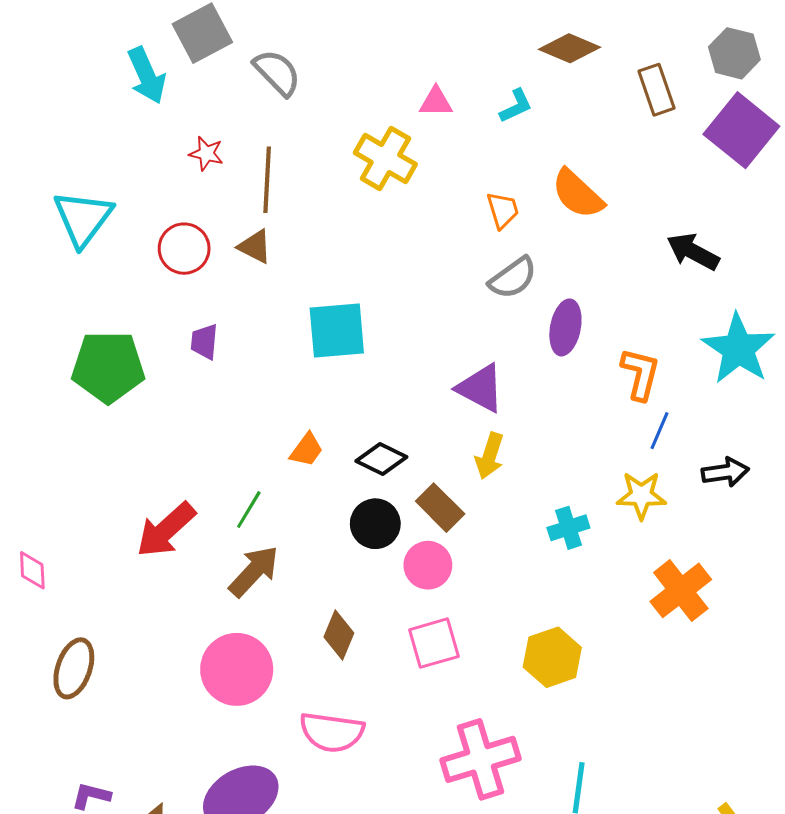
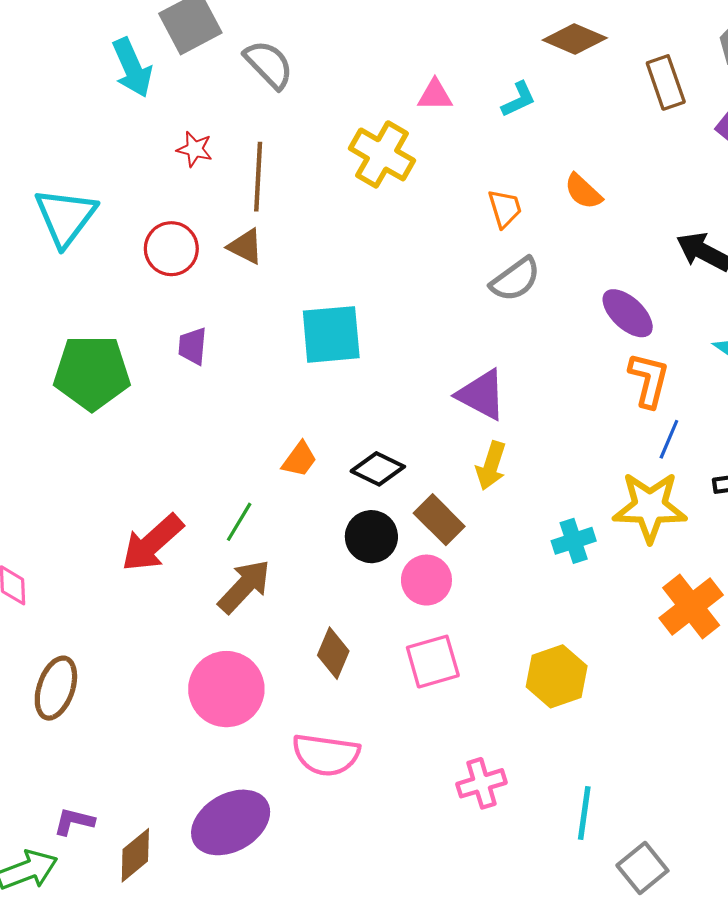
orange semicircle: (578, 194) -> (583, 191), size x0.7
purple ellipse: (565, 327) -> (628, 313), moved, turned -58
yellow star: (641, 495) -> (650, 507), size x1.4
pink cross: (480, 759) -> (482, 783), size x0.6

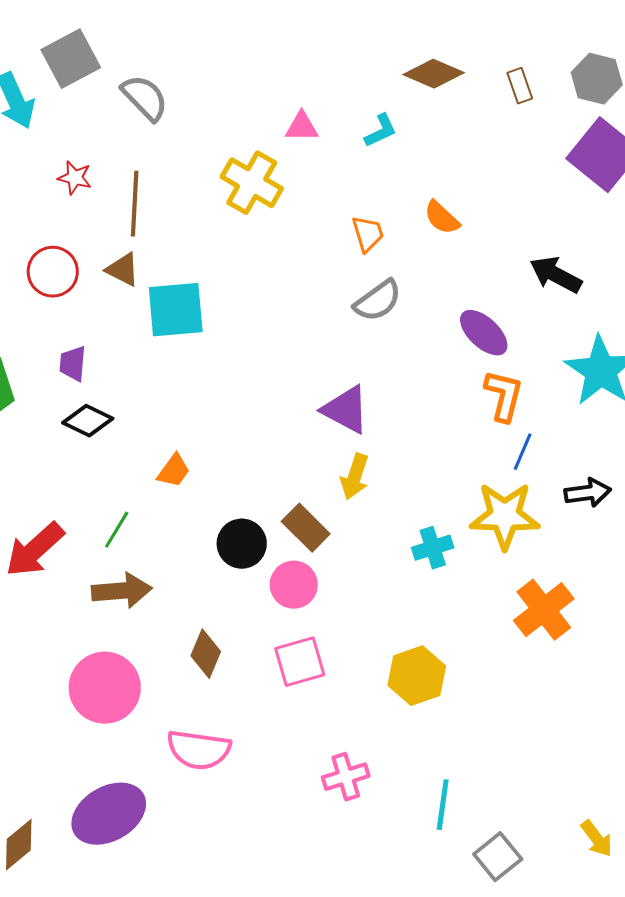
brown rectangle: (666, 82) -> (520, 86), moved, size x0.7
cyan square: (331, 334) -> (176, 310), moved
black diamond: (378, 469) -> (88, 421), moved
brown arrow: (244, 586) -> (122, 591), turned 42

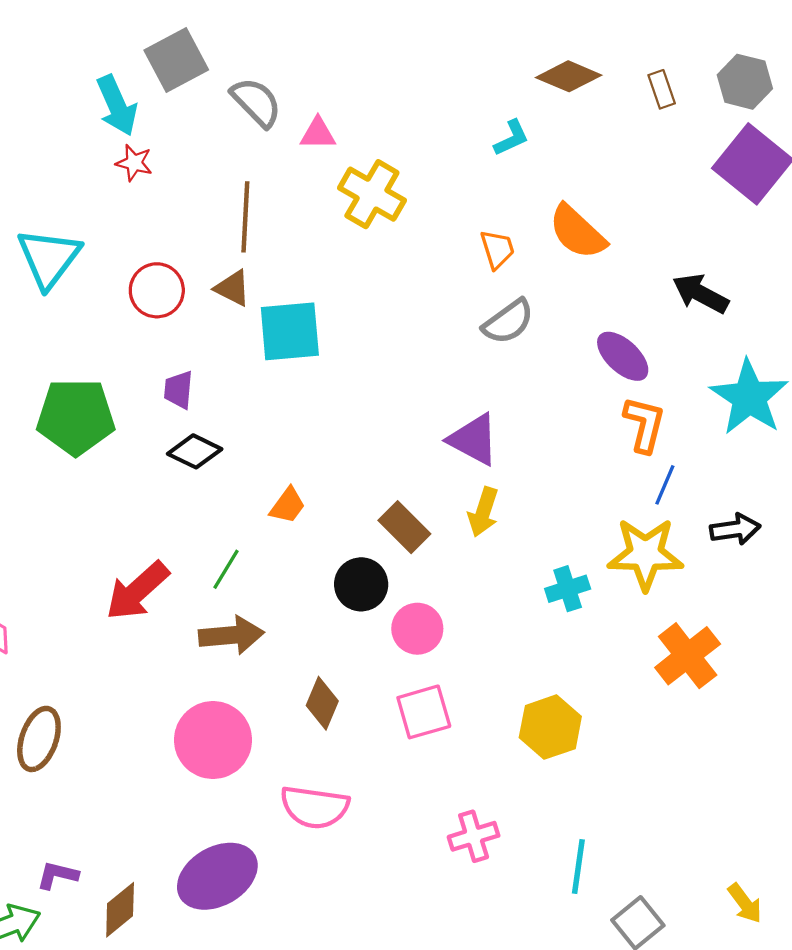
pink triangle: (302, 127) -> (318, 134), moved
red star: (75, 178) -> (134, 163), moved
orange semicircle: (442, 218) -> (577, 232), size x1.5
brown rectangle: (306, 528) -> (404, 527), moved

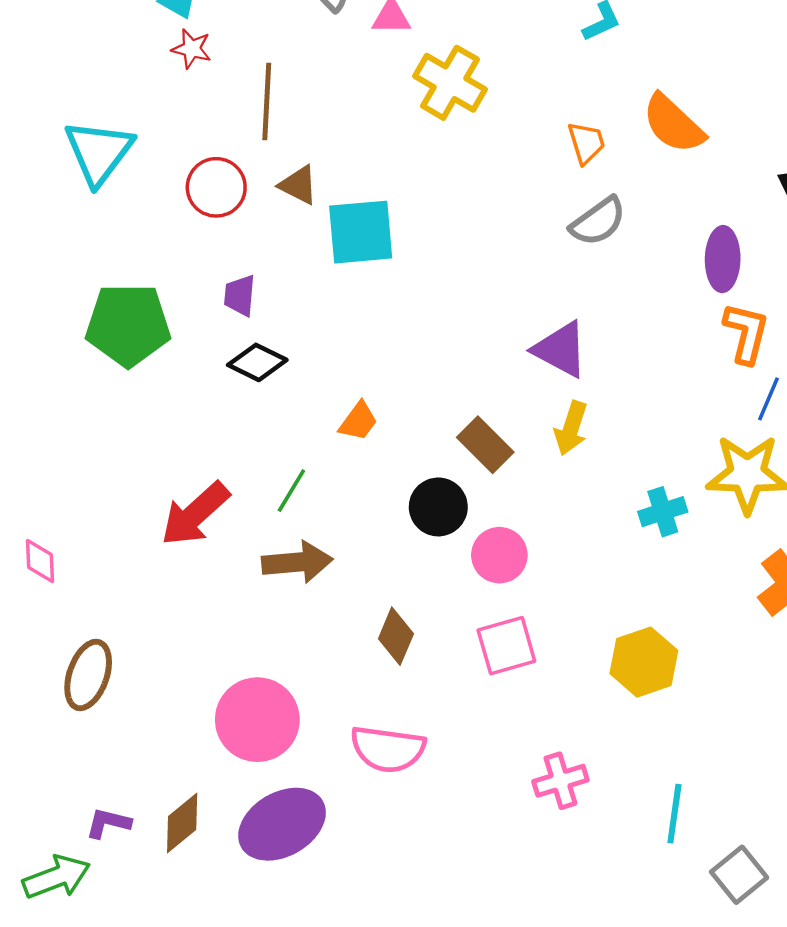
brown line: (245, 217) -> (267, 102), moved
purple ellipse: (623, 356) -> (723, 259), turned 48
pink circle: (213, 740) -> (257, 720), moved
brown diamond: (120, 910) -> (182, 823), moved

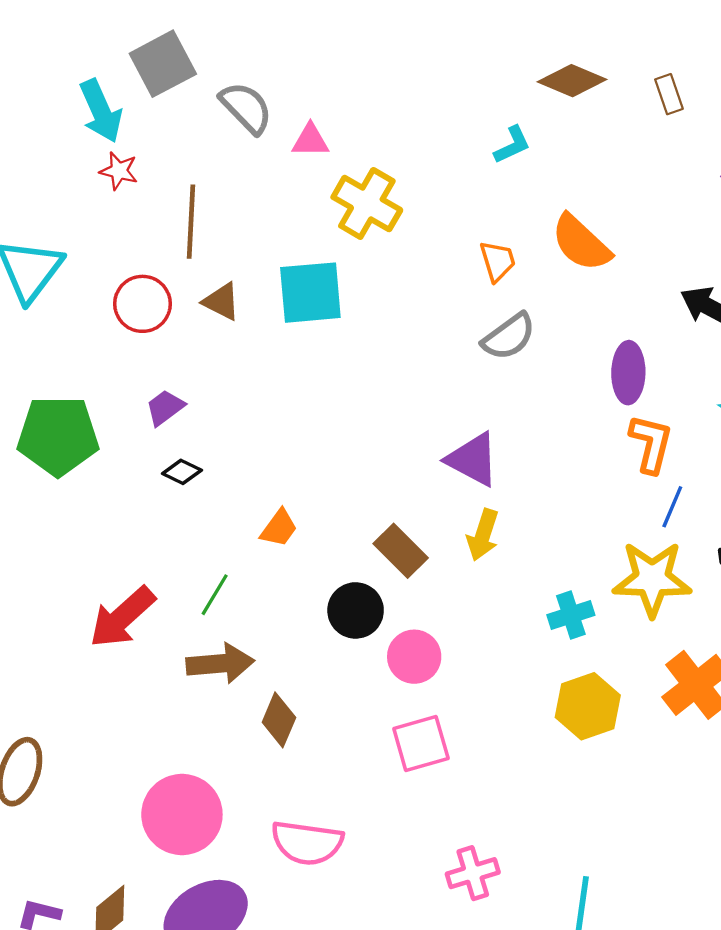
cyan square: (361, 232) -> (310, 293), moved
purple trapezoid: (240, 295) -> (165, 408), turned 48
black diamond: (257, 362) -> (182, 472), size x0.7
brown diamond: (396, 636) -> (279, 720), moved
yellow hexagon: (644, 662) -> (588, 706), moved

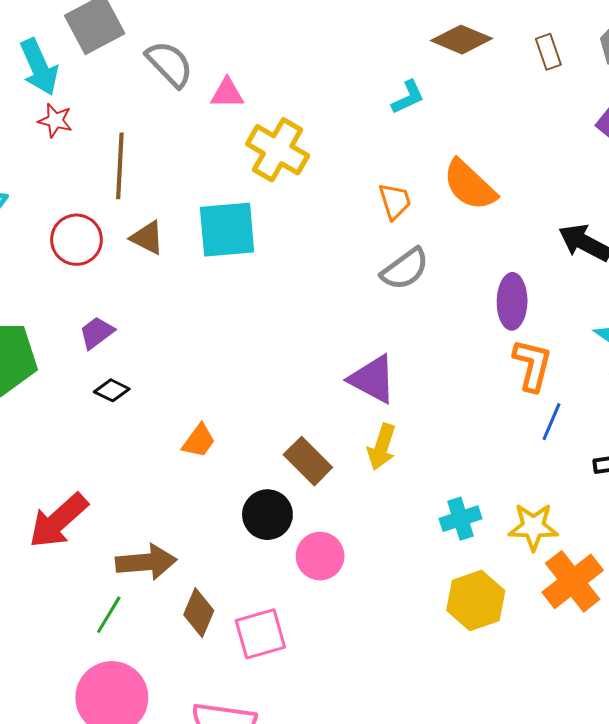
yellow star: (652, 579) -> (533, 527), moved, size x0.7
green line: (215, 595) -> (109, 615), moved
pink square: (421, 743) -> (260, 634), moved

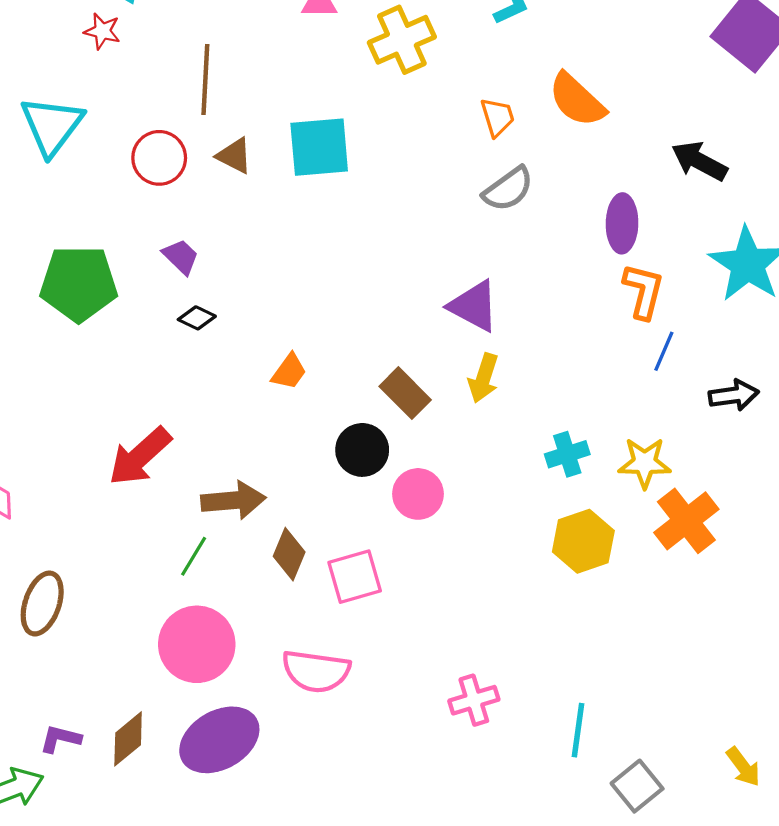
red star: (55, 120) -> (102, 31), moved
yellow cross: (278, 150) -> (402, 40), moved, turned 36
purple trapezoid: (97, 333) -> (181, 257), turned 81

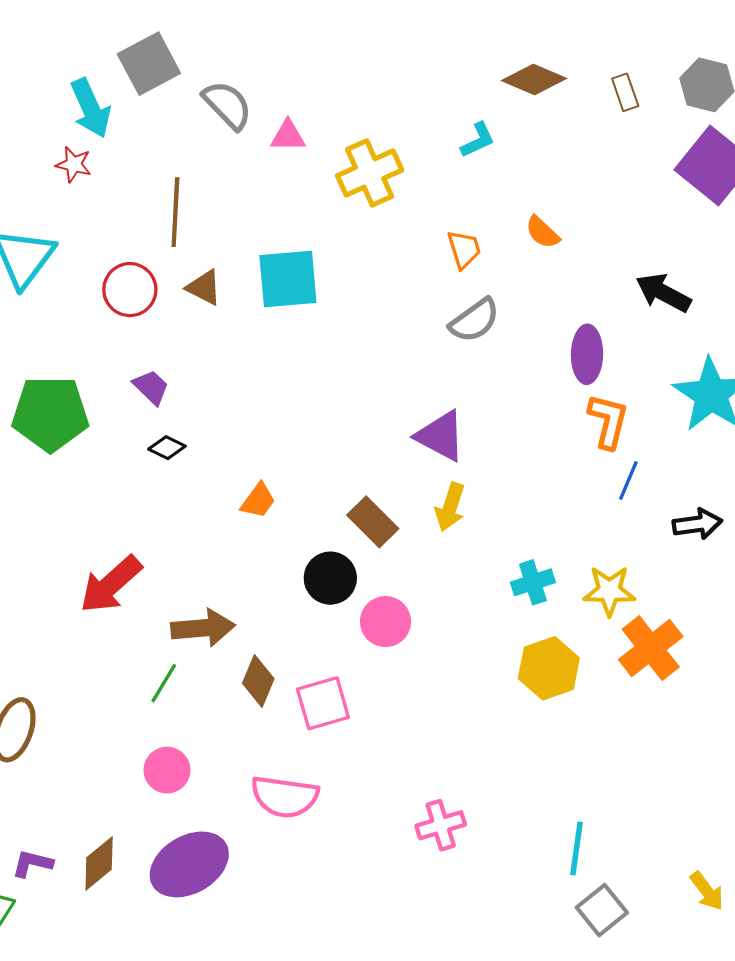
orange semicircle: (577, 100) -> (542, 232), size x0.6
pink circle: (197, 644) -> (167, 770), size x0.6
cyan line: (578, 730) -> (576, 849), moved

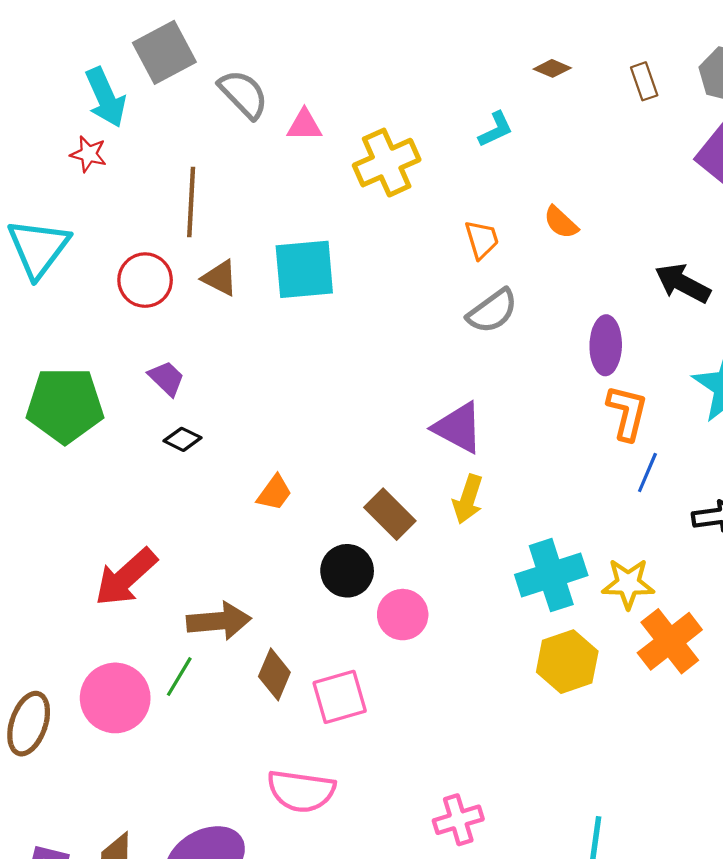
brown diamond: (534, 80) -> (552, 68), size x0.6
cyan cross: (533, 582) -> (551, 575), size x1.6
pink circle: (167, 770) -> (115, 698), moved, size x1.5

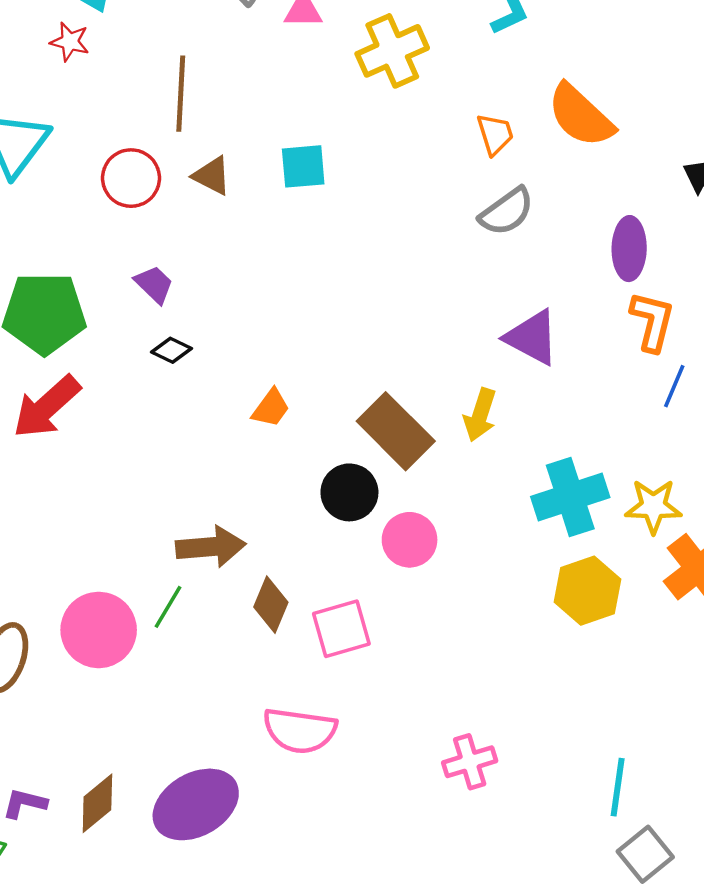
orange semicircle: (561, 222) -> (581, 116), size x1.8
cyan square: (304, 269) -> (303, 166), size x0.7
purple triangle: (458, 428) -> (532, 338), moved
brown rectangle: (390, 514) -> (396, 431), size x1.4
red arrow: (126, 577) -> (47, 407), moved

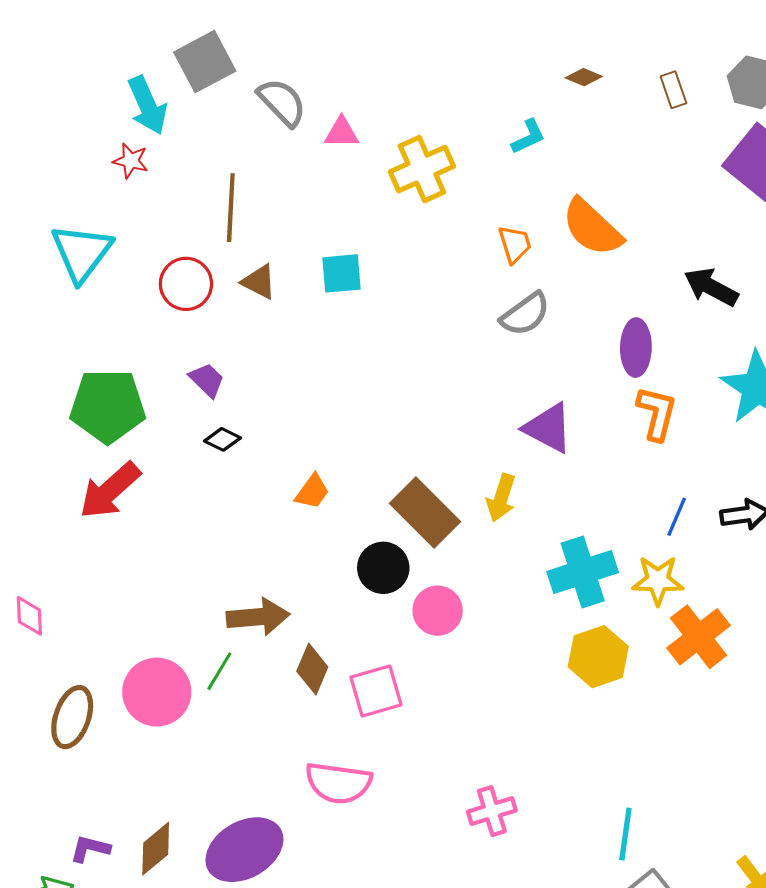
blue line: (674, 386) -> (677, 517), moved

